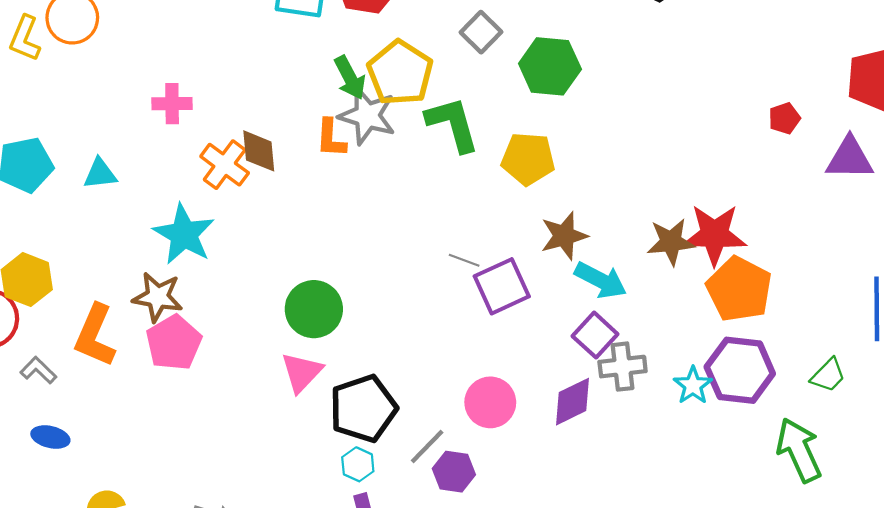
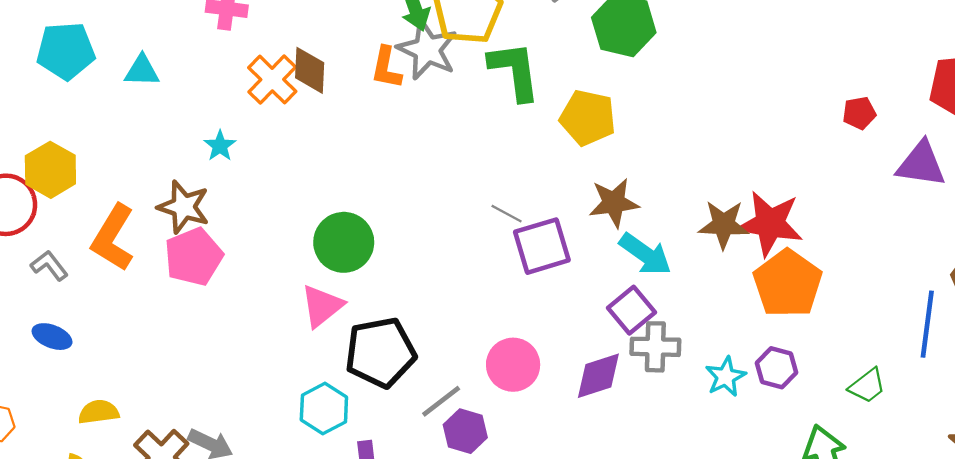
cyan star: (184, 234) -> (220, 146), size x0.5
purple hexagon: (740, 370) -> (776, 368), size x0.6
cyan hexagon: (358, 464) -> (324, 409), moved, size x1.4

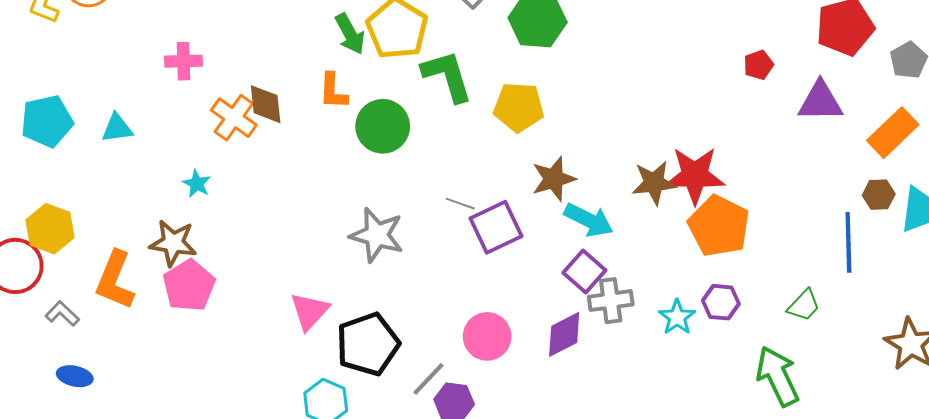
gray star: (427, 50) -> (377, 235), moved
green circle: (344, 242) -> (383, 126), moved

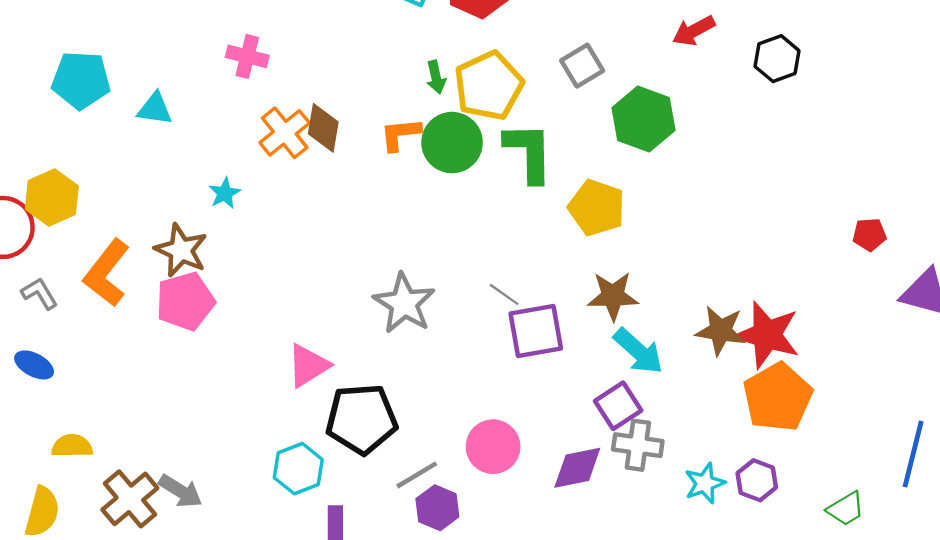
green arrow: (350, 34) -> (436, 77), size x0.7
orange L-shape: (333, 91) -> (400, 134), turned 66
green circle: (383, 126) -> (452, 143), moved

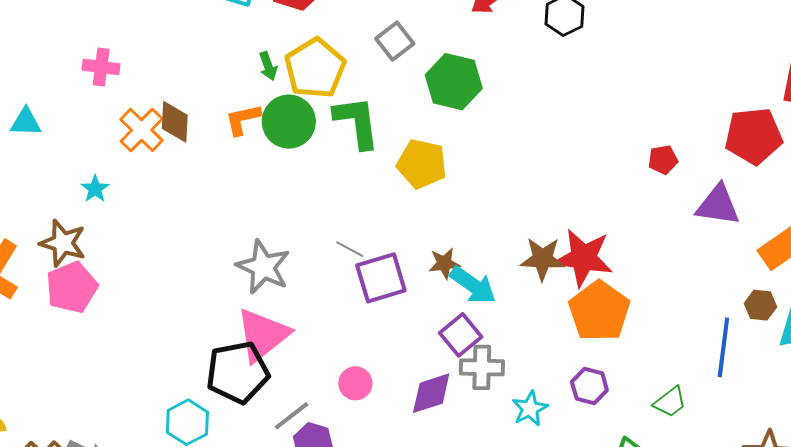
brown star: (613, 296) -> (444, 263), moved, size x0.7
pink triangle: (308, 366) -> (263, 335), moved, size x1.4
pink circle: (493, 447) -> (355, 383), size x0.7
cyan star: (705, 483) -> (530, 409), moved

